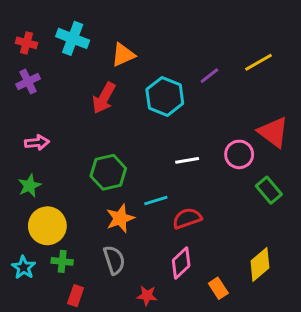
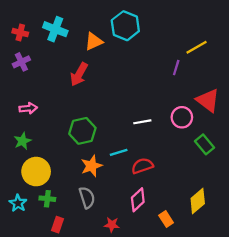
purple line: (209, 76) -> (176, 68), moved, turned -35
cyan hexagon: (165, 96) -> (125, 26), moved

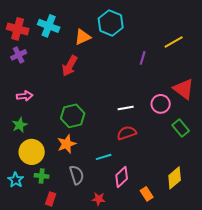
red cross: (20, 33) -> (18, 29), size x1.5
purple line: (176, 68) -> (143, 58), moved
cyan line: (119, 152) -> (104, 157), moved
orange star: (91, 166) -> (67, 144), moved
red semicircle: (142, 166) -> (127, 133), moved

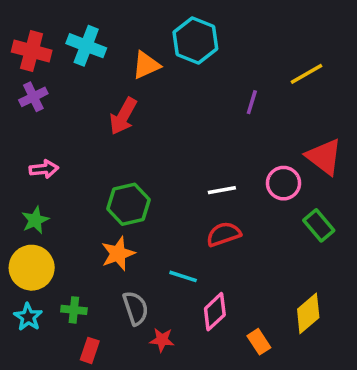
yellow circle: (32, 152) -> (32, 268), moved
cyan line: (104, 157) -> (183, 276), turned 35
red star: (99, 199) -> (162, 340), moved

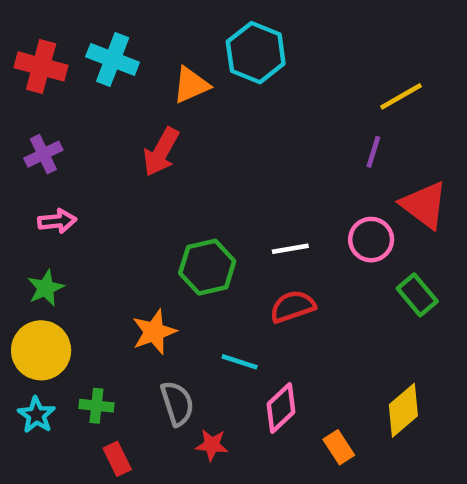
purple cross: (33, 97) -> (43, 154), moved
purple line: (252, 102) -> (373, 152), moved
green hexagon: (128, 204) -> (207, 267), moved
red rectangle: (90, 350) -> (117, 459), turned -45

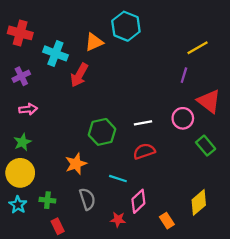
cyan cross: (113, 60) -> (55, 53), moved
red star: (212, 445) -> (118, 220), moved

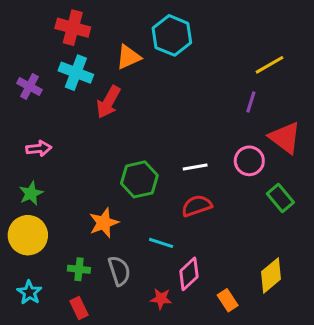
red cross: (20, 33) -> (73, 28), moved
purple cross: (21, 76) -> (29, 87), moved, turned -36
green cross: (47, 200) -> (79, 269), moved
cyan star: (18, 205) -> (29, 292), moved

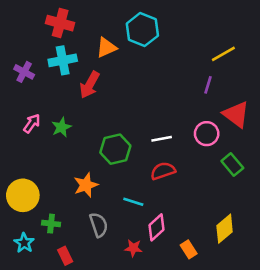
cyan cross: (76, 73) -> (63, 60), turned -32
pink arrow: (39, 148) -> (32, 123), turned -48
green star: (31, 193) -> (61, 127), moved
green cross: (79, 269) -> (51, 224), moved

